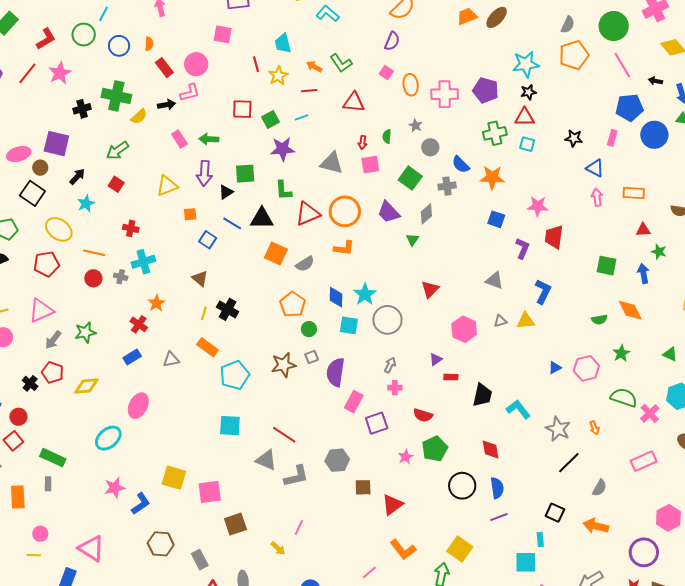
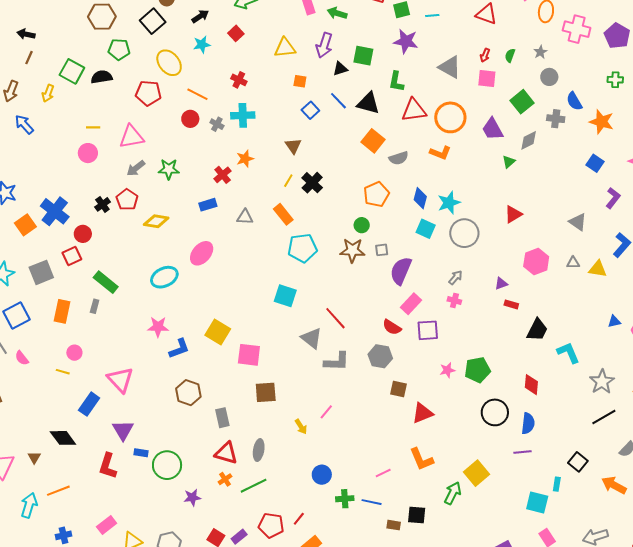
green cross: (495, 133) -> (615, 80), size x0.7
green circle: (309, 329) -> (362, 225), moved
red semicircle: (423, 415) -> (392, 327), moved

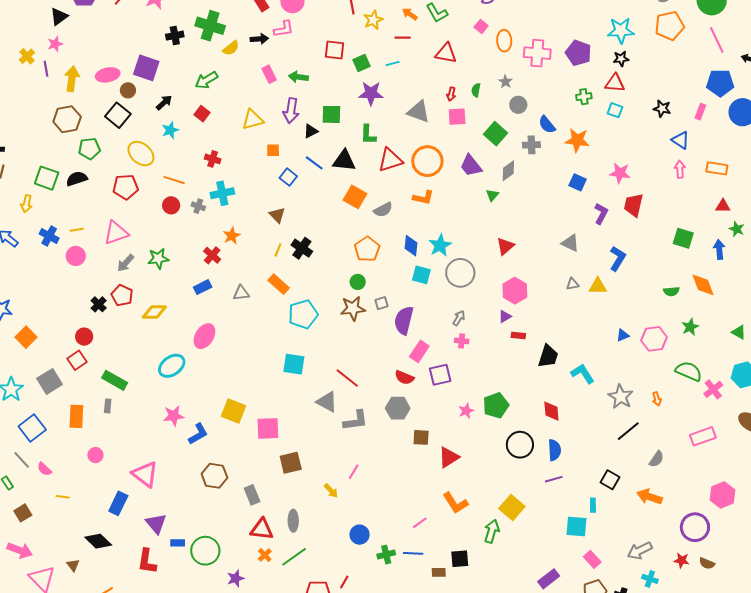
blue cross: (55, 211) -> (49, 236), moved, size x0.7
pink hexagon: (536, 261) -> (515, 291), moved
yellow line: (63, 372) -> (63, 497), moved

